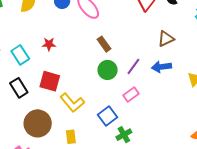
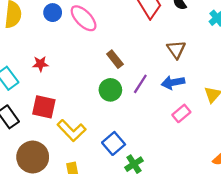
brown triangle: (166, 39) -> (176, 49), turned -36
brown rectangle: (104, 44) -> (115, 59), moved
pink rectangle: (131, 94) -> (181, 113), moved

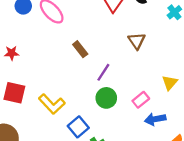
blue arrow: (173, 82) -> (155, 119), moved
green circle: (110, 90) -> (106, 98), moved
yellow L-shape: (72, 130) -> (52, 104), moved

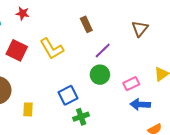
yellow L-shape: (52, 104) -> (52, 49), moved

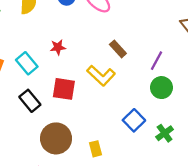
brown rectangle: (86, 24) -> (118, 49), moved
green cross: (81, 117) -> (165, 133), moved

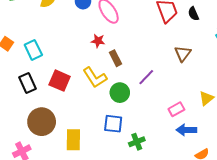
red star: (58, 47) -> (98, 41), moved
green circle: (161, 88) -> (120, 93), moved
blue square: (134, 120) -> (113, 124), turned 36
yellow rectangle: (95, 149) -> (73, 140), size x1.5

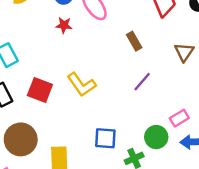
red star: (98, 41) -> (64, 25), moved
brown rectangle: (116, 58) -> (134, 41), moved
green circle: (120, 93) -> (156, 137), moved

